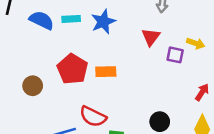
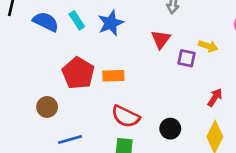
cyan rectangle: (71, 19) -> (77, 20), turned 60
brown circle: (33, 86) -> (47, 107), moved
red semicircle: (93, 117) -> (126, 116), moved

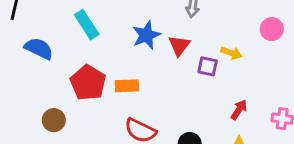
cyan rectangle: (77, 20) -> (87, 25), size x1.4
blue semicircle: (46, 22) -> (39, 48), moved
blue star: (111, 23) -> (146, 35), moved

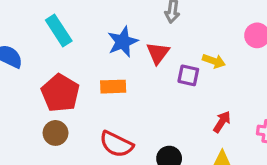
orange rectangle: (127, 86) -> (113, 87), moved
brown circle: (54, 120) -> (56, 133), moved

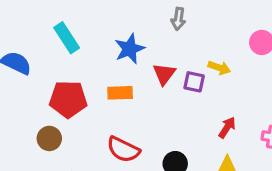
red triangle: (158, 53) -> (164, 74), moved
red pentagon: (60, 93) -> (68, 99), turned -30
brown circle: (56, 133) -> (49, 138), moved

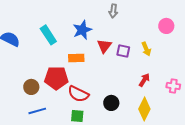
cyan rectangle: (67, 38) -> (48, 35), moved
yellow arrow: (219, 68) -> (146, 49), moved, turned 48
red pentagon: (68, 99) -> (56, 78), moved

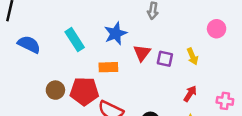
brown circle: (31, 87) -> (55, 90), moved

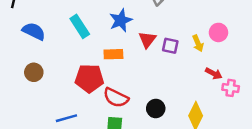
pink circle: (217, 29) -> (218, 32), moved
brown circle: (55, 90) -> (34, 72), moved
red arrow: (190, 94) -> (214, 73), moved, turned 84

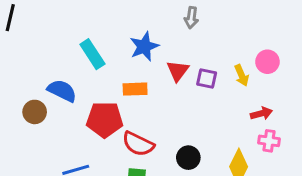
blue semicircle: (34, 31) -> (62, 91), moved
red arrow: (214, 73) -> (261, 113), turned -42
pink cross: (231, 88) -> (269, 141), moved

